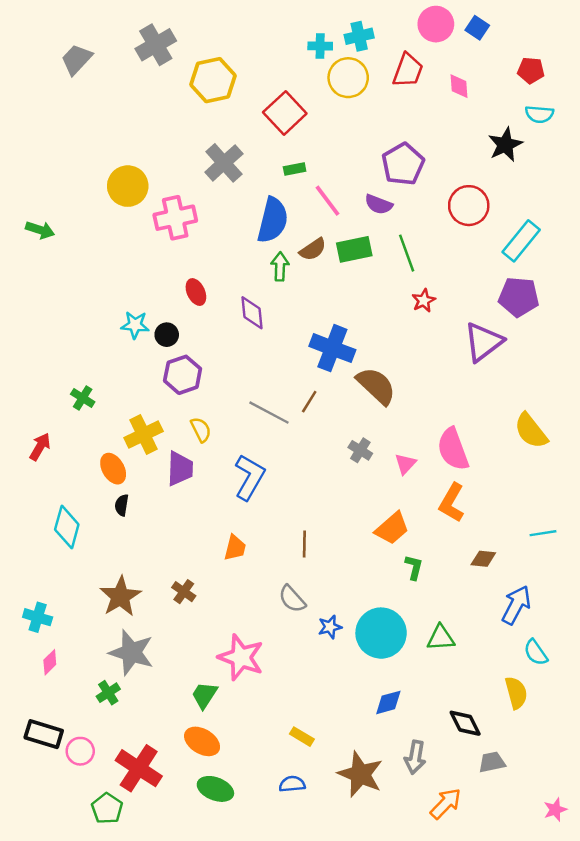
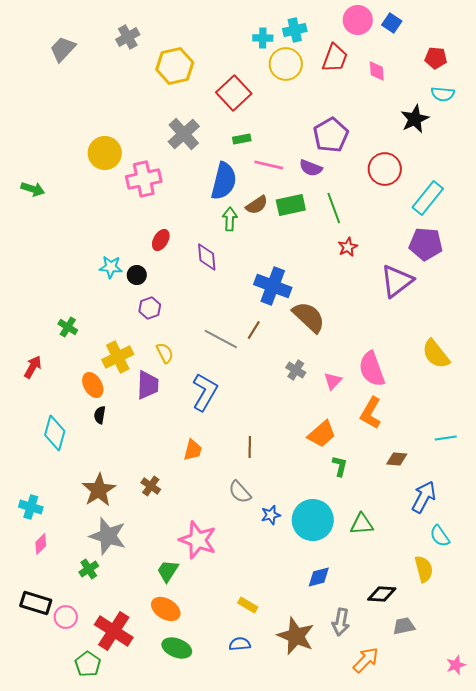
gray cross: (156, 45) -> (128, 37), size x0.7
pink line: (327, 201) -> (269, 165), turned -40
red ellipse: (196, 292) -> (161, 240), turned 55
purple hexagon: (183, 375) -> (150, 308), size x0.7
black diamond: (465, 723) -> (382, 594), turned -60

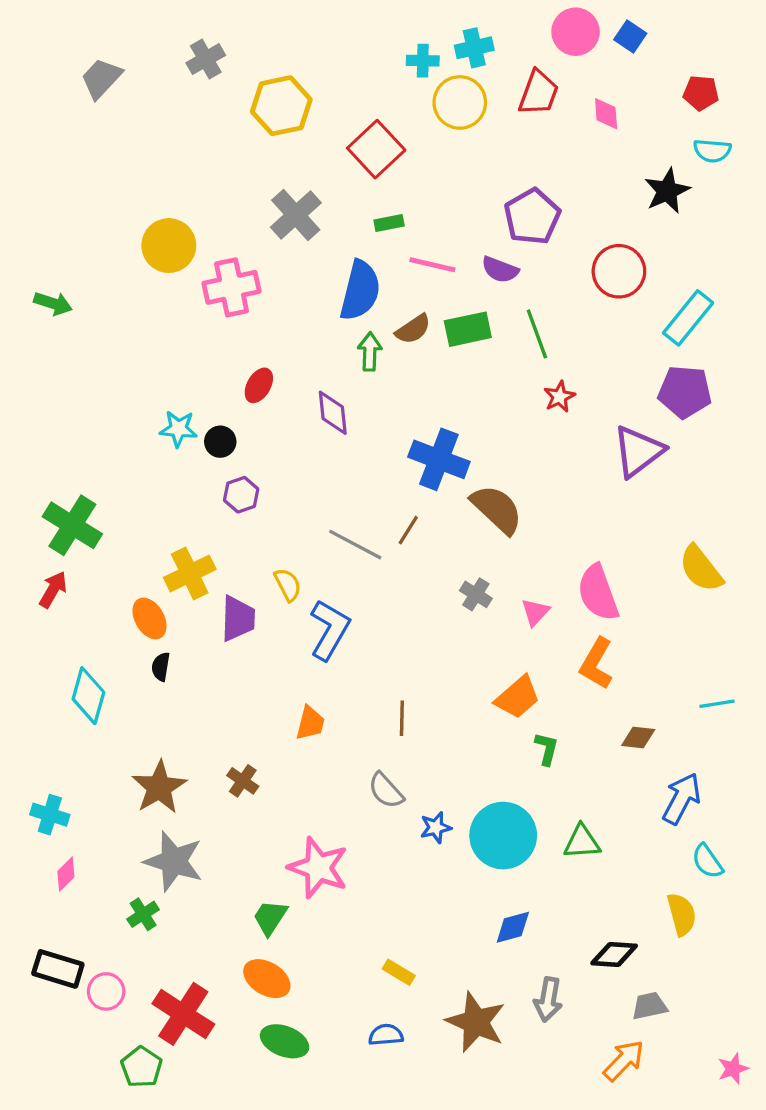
green cross: (68, 327) -> (72, 525), moved, size x1.8
yellow semicircle: (165, 353) -> (288, 585), moved
orange arrow: (366, 660) -> (624, 1061), moved

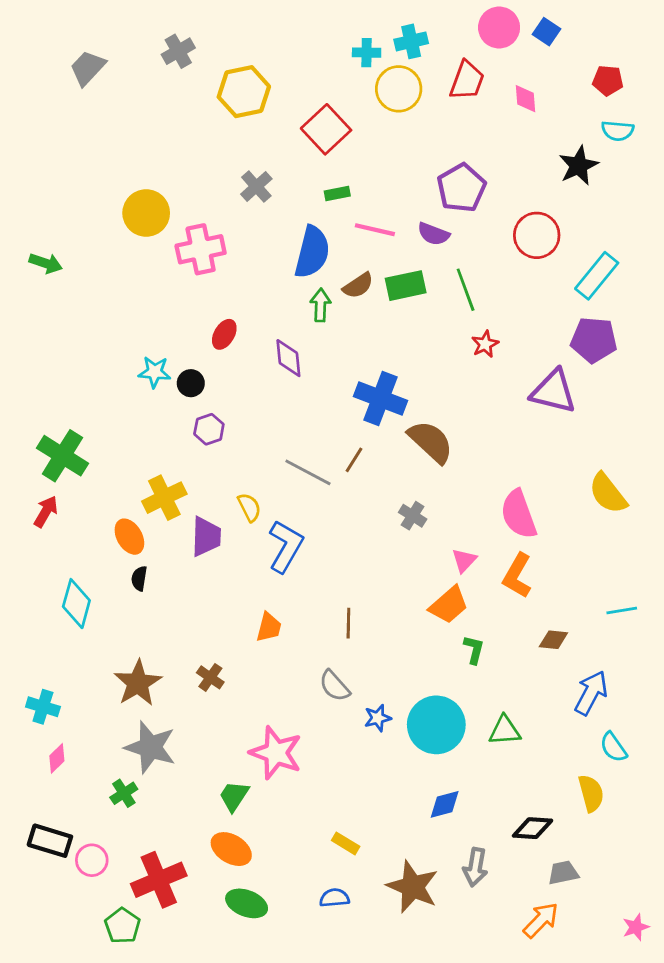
gray cross: (296, 215) -> (256, 186), size x0.7
purple triangle: (638, 451) -> (553, 392), turned 51
pink triangle: (535, 612) -> (464, 560), moved
red cross: (183, 1014) -> (159, 880), turned 34

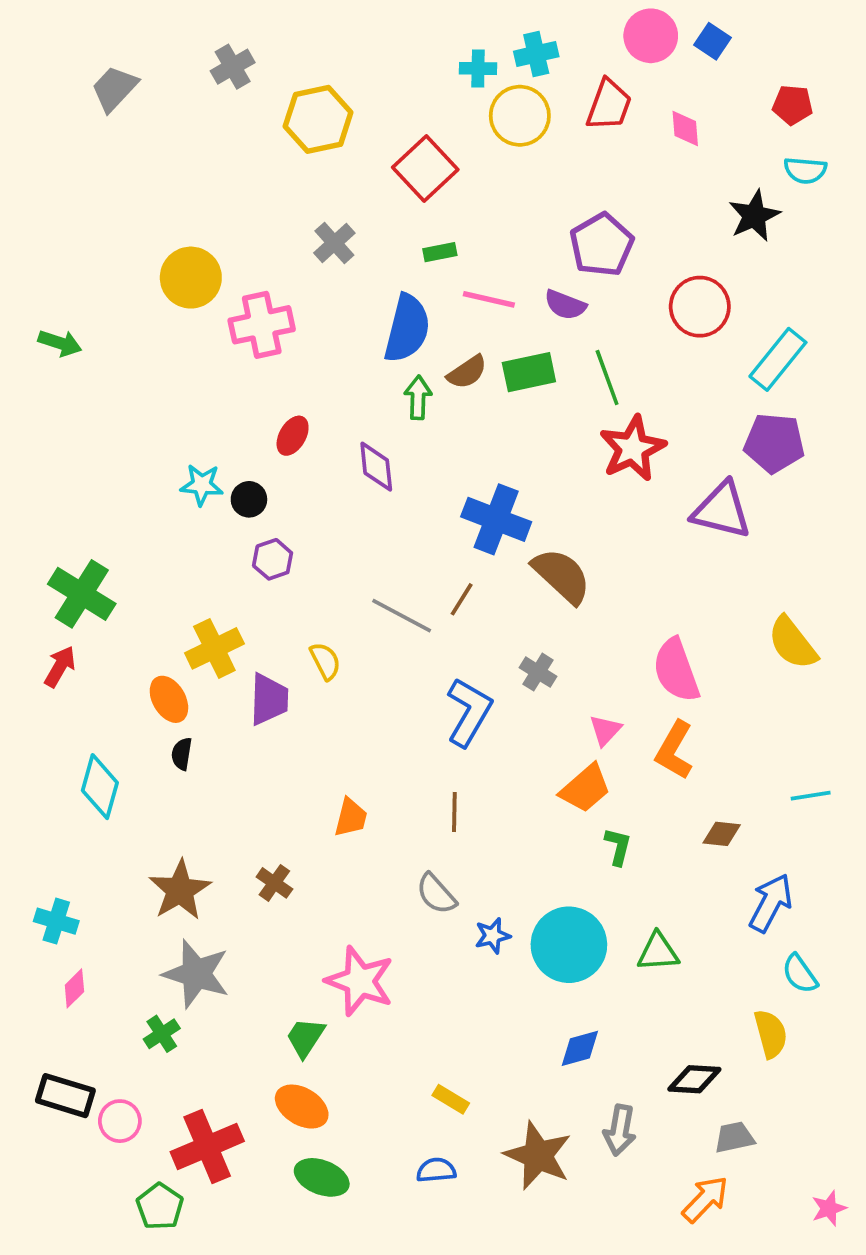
red star: (485, 344) -> (633, 448), size x1.8
blue L-shape: (286, 546) -> (469, 712), moved

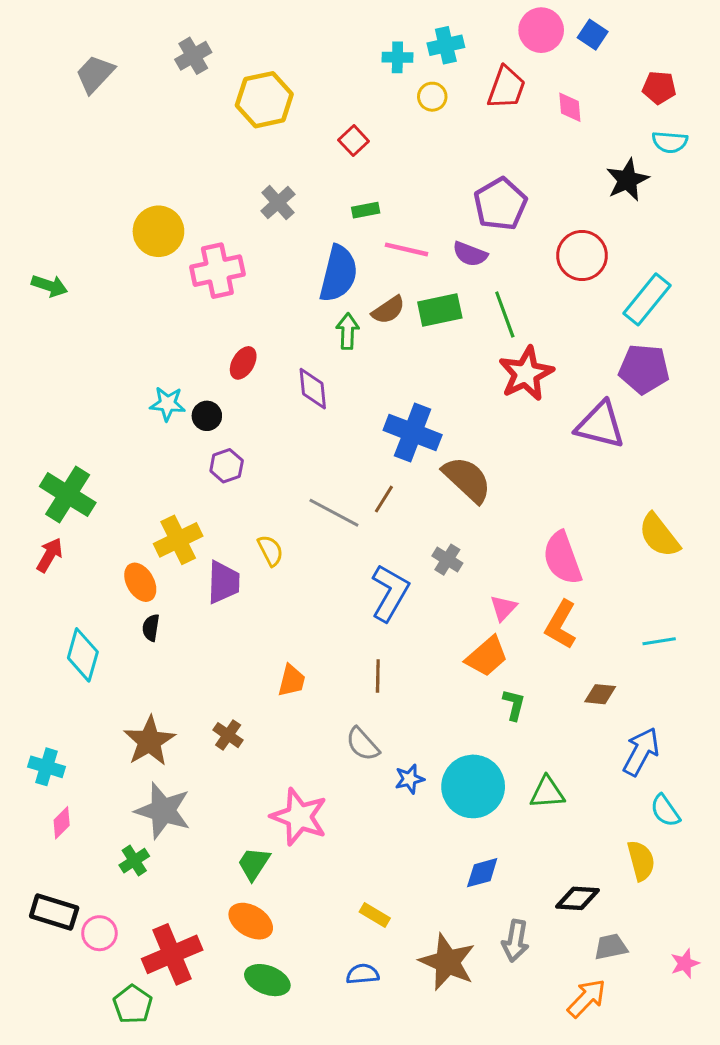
yellow circle: (520, 116) -> (432, 97), size x0.6
red square: (425, 168) -> (354, 141), size x0.6
cyan line: (811, 796) -> (659, 641), moved
pink star: (829, 1208) -> (685, 963), moved

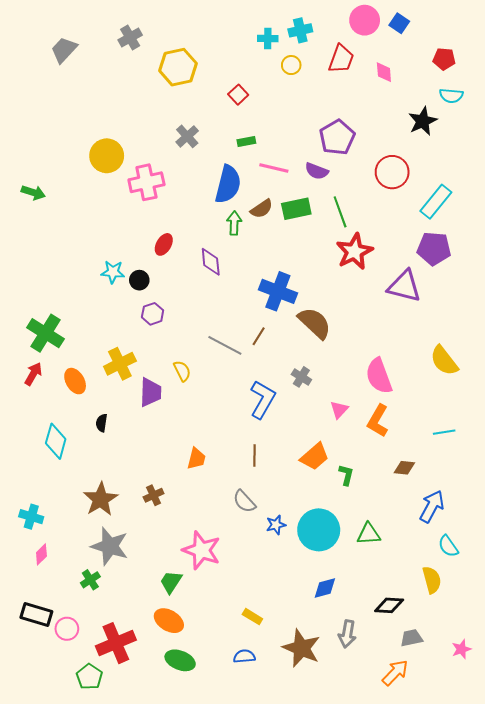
orange ellipse: (140, 582) -> (75, 381), moved
orange trapezoid: (487, 656) -> (315, 456), moved
brown cross: (228, 735) -> (154, 495), turned 30

